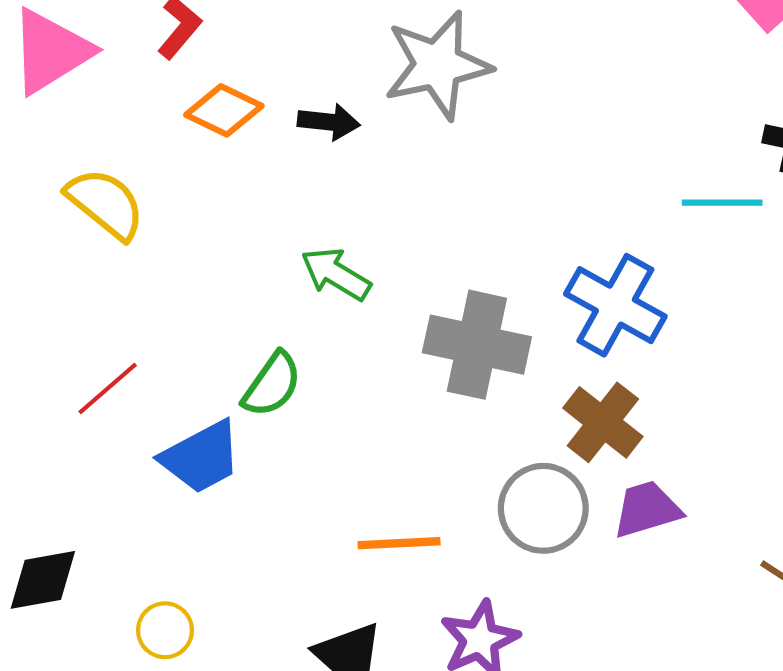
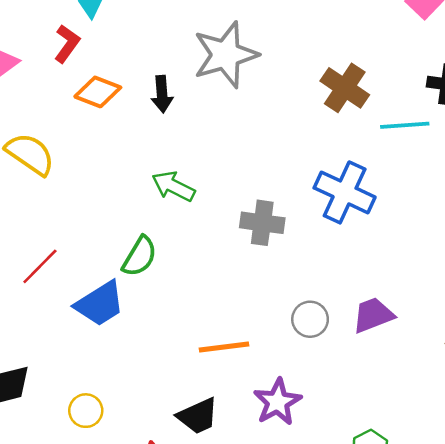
black arrow: (329, 122) -> (162, 94), turned 84
gray cross: (477, 345) -> (262, 223), size x0.7
brown cross: (603, 422) -> (345, 88), moved
gray circle: (543, 508) -> (310, 319), size x0.7

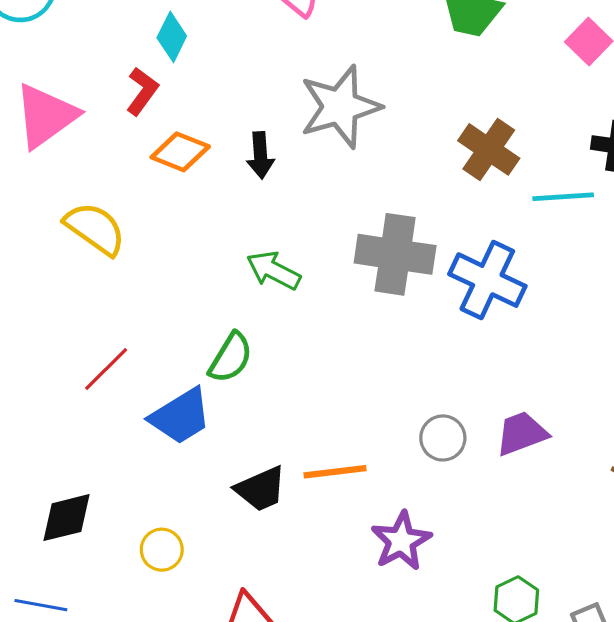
gray cross: (262, 223) -> (395, 254), moved, size x1.4
black trapezoid: (198, 416) -> (261, 489), moved

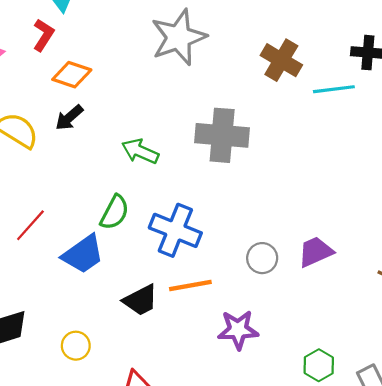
black arrow: (260, 155) -> (69, 118), moved, turned 56
blue cross: (487, 280) -> (175, 230), moved
purple star: (401, 541) -> (238, 330), turned 30

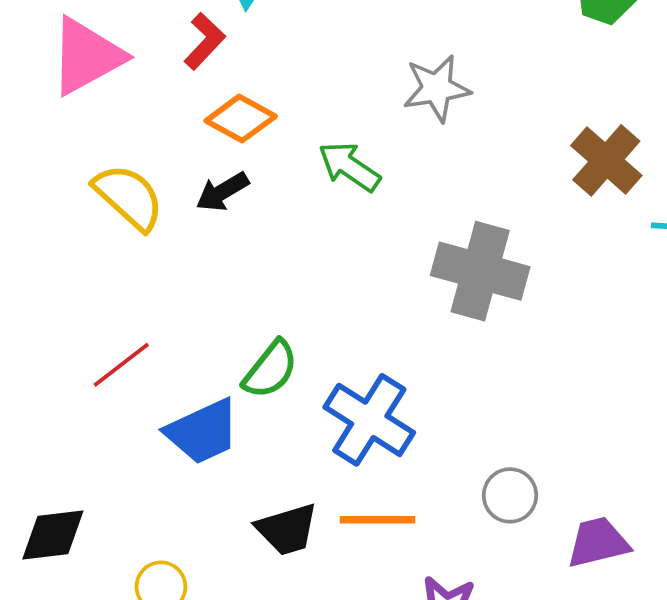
gray star: (179, 37) -> (437, 88), size x0.7
green arrow: (140, 151) -> (349, 167), moved
purple trapezoid: (315, 252) -> (598, 542), moved

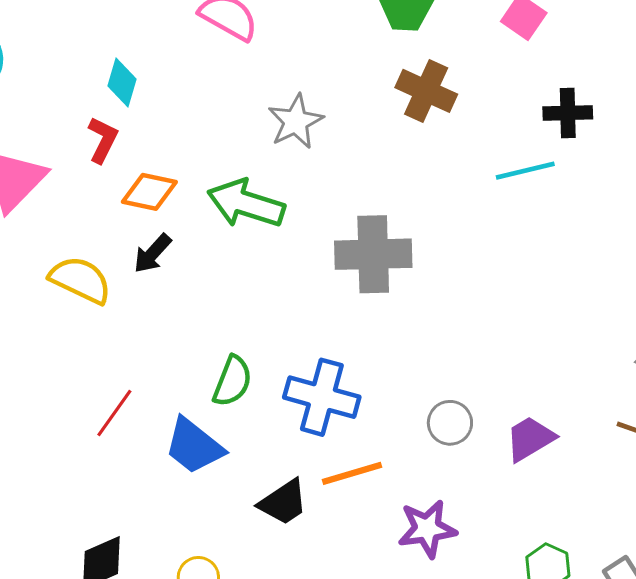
brown cross: (606, 160) -> (426, 91), moved
green arrow: (349, 167) -> (246, 204), size x1.4
blue trapezoid: (203, 432) -> (194, 446), turned 80

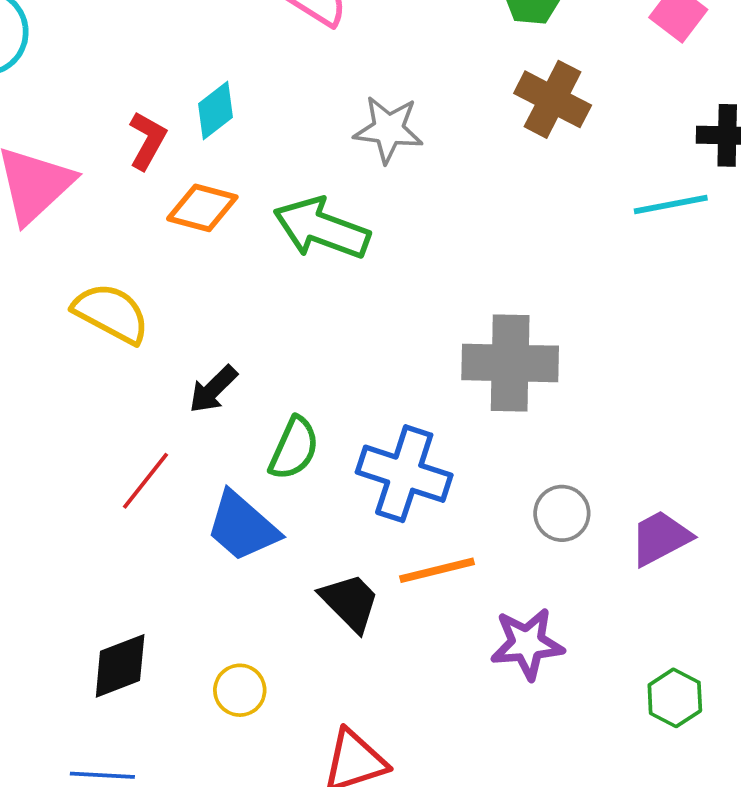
cyan diamond: (122, 83) -> (215, 110), moved, turned 33
gray star: (296, 121) -> (388, 129), turned 30
black arrow: (152, 253) -> (213, 389), moved
gray cross: (373, 254) -> (510, 363), moved
black trapezoid: (283, 502) -> (350, 602), turned -104

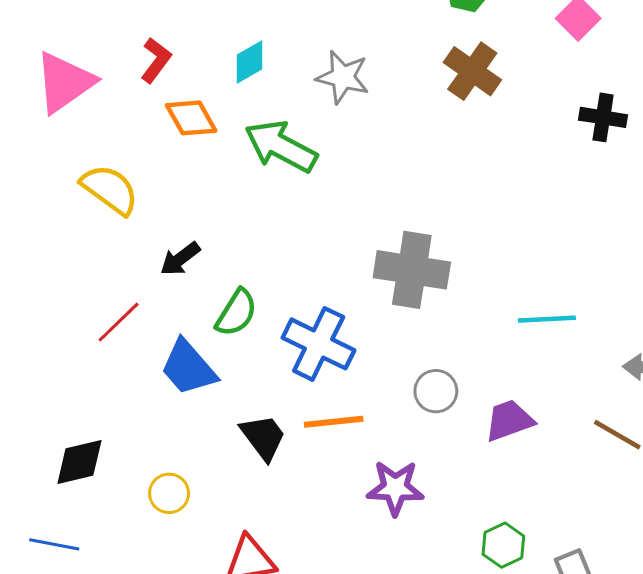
cyan diamond: (215, 110) -> (250, 62), moved
cyan line: (671, 204) -> (547, 319), moved
orange diamond: (202, 208) -> (191, 118), turned 38

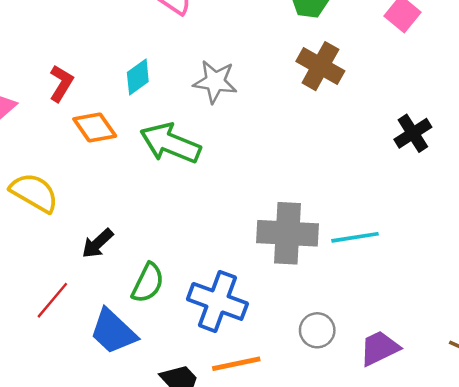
black cross: (603, 117) -> (413, 133), moved, turned -36
cyan line: (547, 319) -> (355, 237), moved

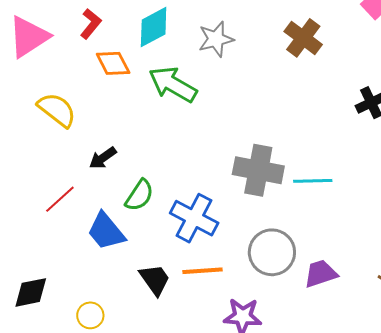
cyan diamond: (138, 77) -> (154, 27), size x1.4
gray star: (215, 82) -> (216, 39), turned -30
gray circle: (317, 330) -> (272, 252), size x1.6

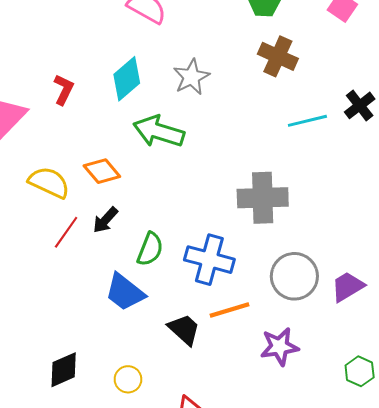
orange diamond: (113, 63) -> (102, 171), moved
cyan line: (313, 181) -> (307, 121), moved
red line: (60, 199) -> (66, 232), moved

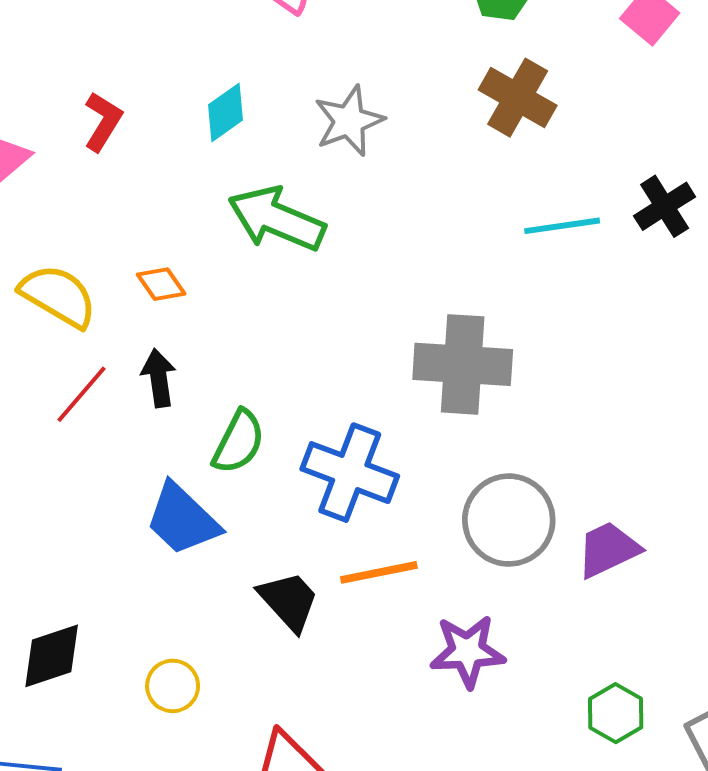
cyan diamond: (127, 79) -> (225, 112), size x0.7
orange diamond: (102, 171) -> (161, 284), size x0.7
black arrow: (105, 220) -> (159, 378), turned 124

